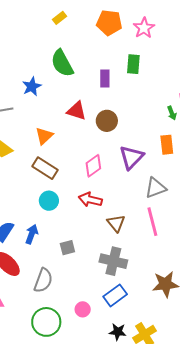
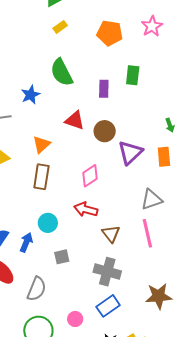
pink star: (144, 28) -> (152, 26), moved
purple triangle: (131, 157) -> (130, 153), moved
brown rectangle: (45, 168) -> (41, 177), turned 65
cyan circle: (49, 201) -> (48, 223), moved

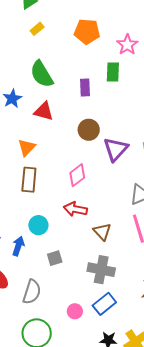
pink star: (152, 26) -> (127, 45), moved
red triangle: (75, 120) -> (44, 111), moved
pink circle: (75, 319) -> (75, 311), moved

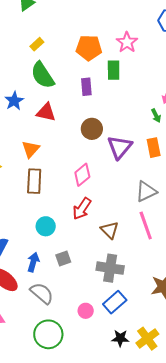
yellow rectangle: (37, 29) -> (37, 44), moved
orange pentagon: (87, 32) -> (89, 48), moved
red arrow: (75, 209) -> (82, 209), turned -65
blue arrow: (18, 246) -> (33, 262), moved
gray semicircle: (32, 292) -> (42, 293), turned -65

